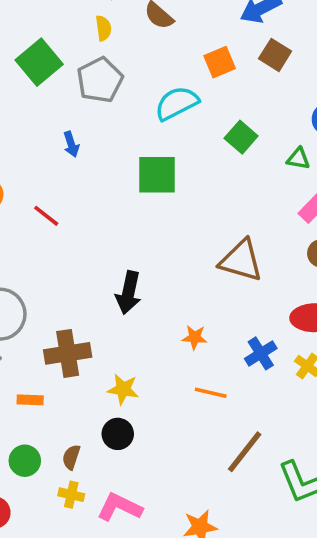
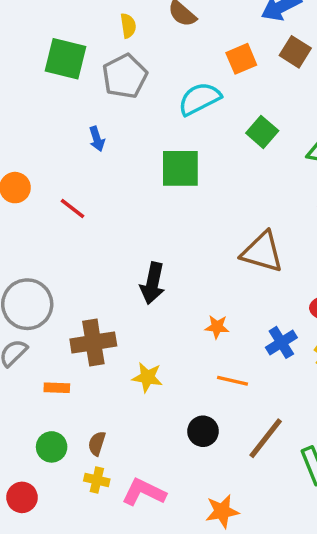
green square: (39, 62) -> (66, 59), turned -36
black circle: (118, 434) -> (203, 431), moved

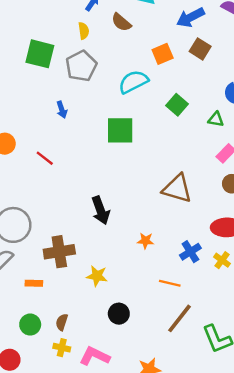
black arrow: (153, 283) -> (101, 210), turned -32
orange line: (233, 381) -> (170, 283), moved
black circle: (203, 431) -> (119, 314), moved

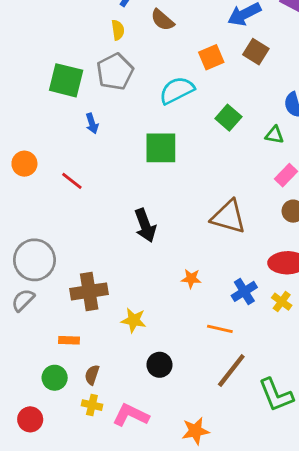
green square: (40, 54) -> (66, 80), moved
black arrow: (101, 210) -> (145, 225), moved
orange rectangle: (34, 283) -> (69, 340), moved

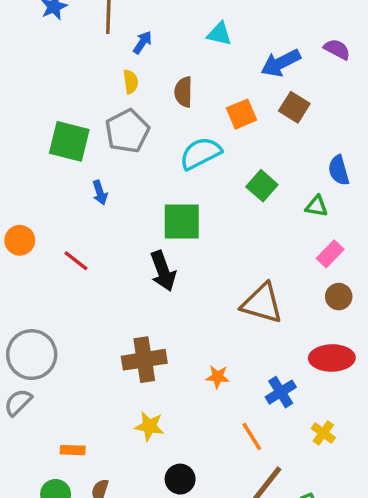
brown semicircle: (162, 20) -> (183, 92), moved, turned 50
black arrow: (145, 225) -> (163, 271), moved
brown cross: (89, 291) -> (144, 360), moved
yellow cross: (282, 302) -> (323, 433), moved
orange line: (220, 329) -> (252, 436), turned 45

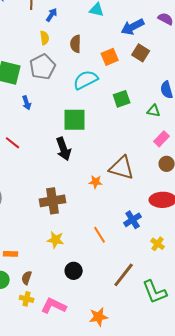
green square: (262, 186) -> (122, 99), turned 30
orange star: (218, 377) -> (96, 182), moved
orange line: (252, 436) -> (100, 235), moved

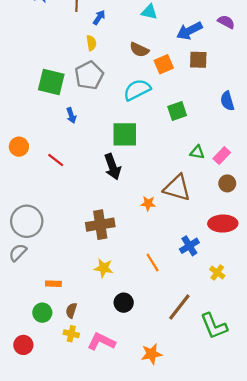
brown semicircle: (76, 44) -> (139, 50), moved, turned -66
brown square: (141, 53) -> (198, 60), turned -30
green triangle: (154, 111) -> (197, 152), moved

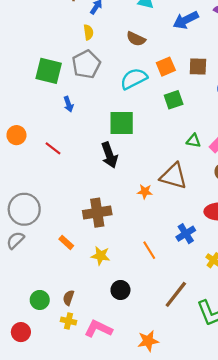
brown square: (198, 60) -> (198, 67), moved
orange square: (164, 64) -> (166, 67), moved
orange rectangle: (53, 284) -> (66, 242), moved, turned 40

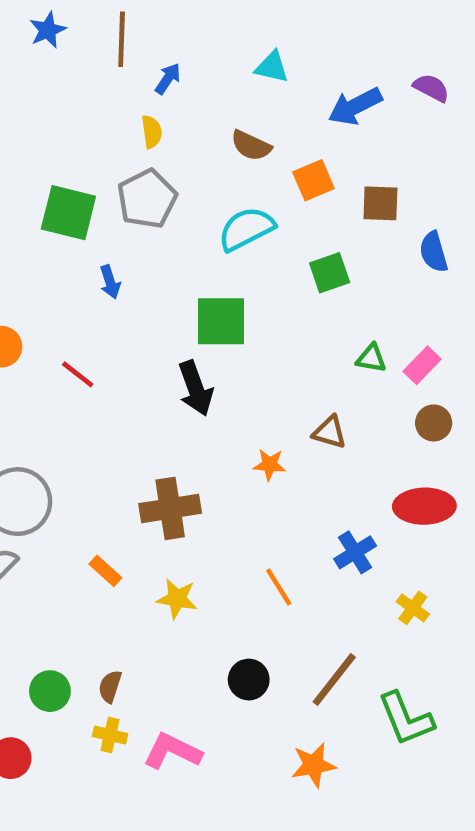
orange square: (166, 67) -> (313, 180), moved
brown triangle: (174, 176) -> (330, 432), size x0.6
black circle: (120, 290) -> (249, 680), moved
orange star: (148, 341) -> (313, 765), moved

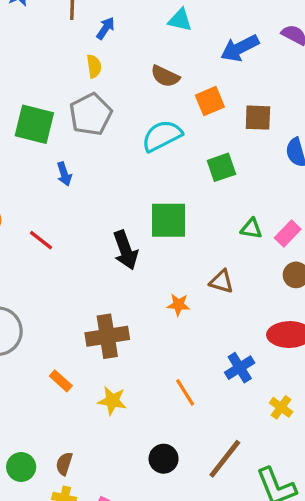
green square: (221, 321) -> (168, 220), moved

